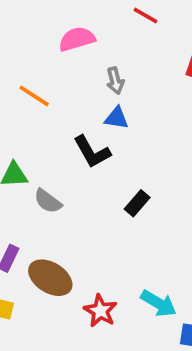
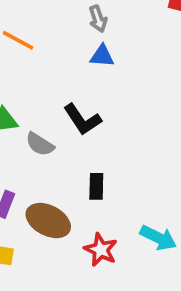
black L-shape: (92, 152) -> (82, 120), moved
black rectangle: (137, 203) -> (96, 186), moved, turned -35

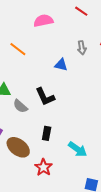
gray arrow: (98, 19) -> (82, 48), moved
cyan arrow: (158, 238) -> (78, 149), moved

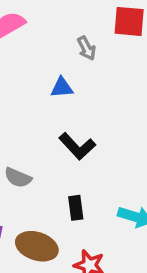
black L-shape: (45, 97) -> (77, 146), moved

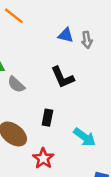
gray arrow: (86, 48) -> (87, 40), moved

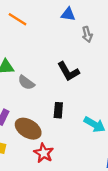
blue triangle: (66, 35) -> (68, 14), moved
red star: (43, 158) -> (44, 153), moved

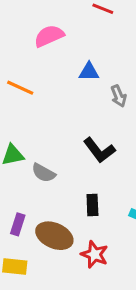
red star: (44, 153) -> (95, 254), moved

